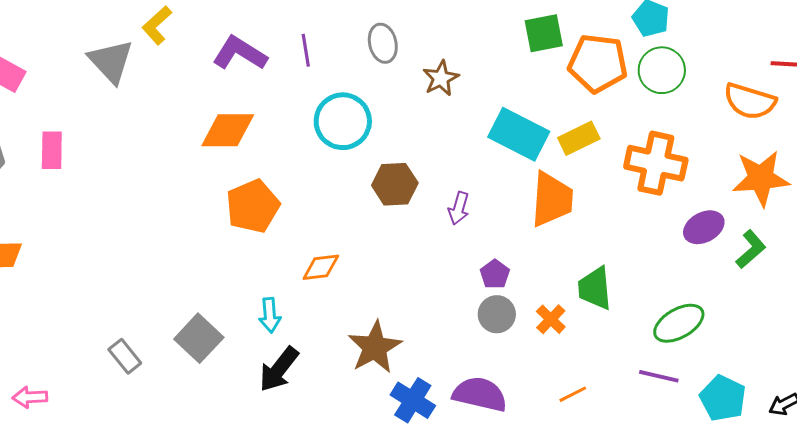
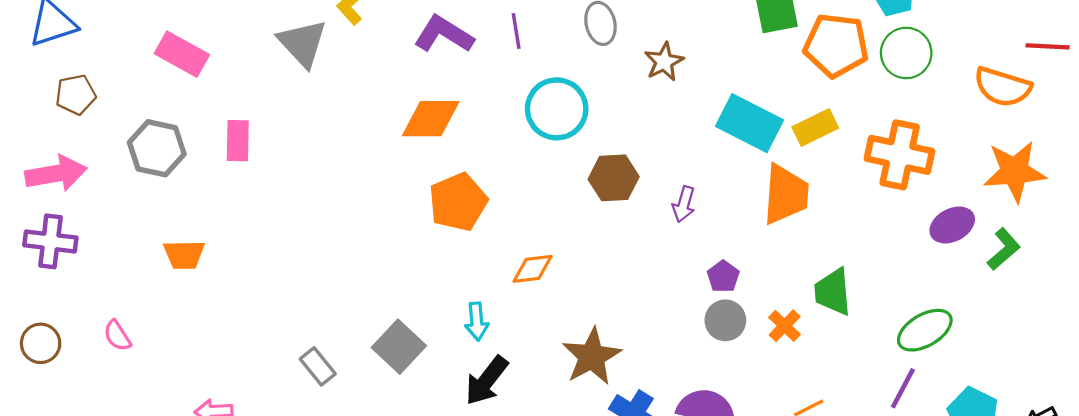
purple line: (659, 376) -> (903, 388), turned -75

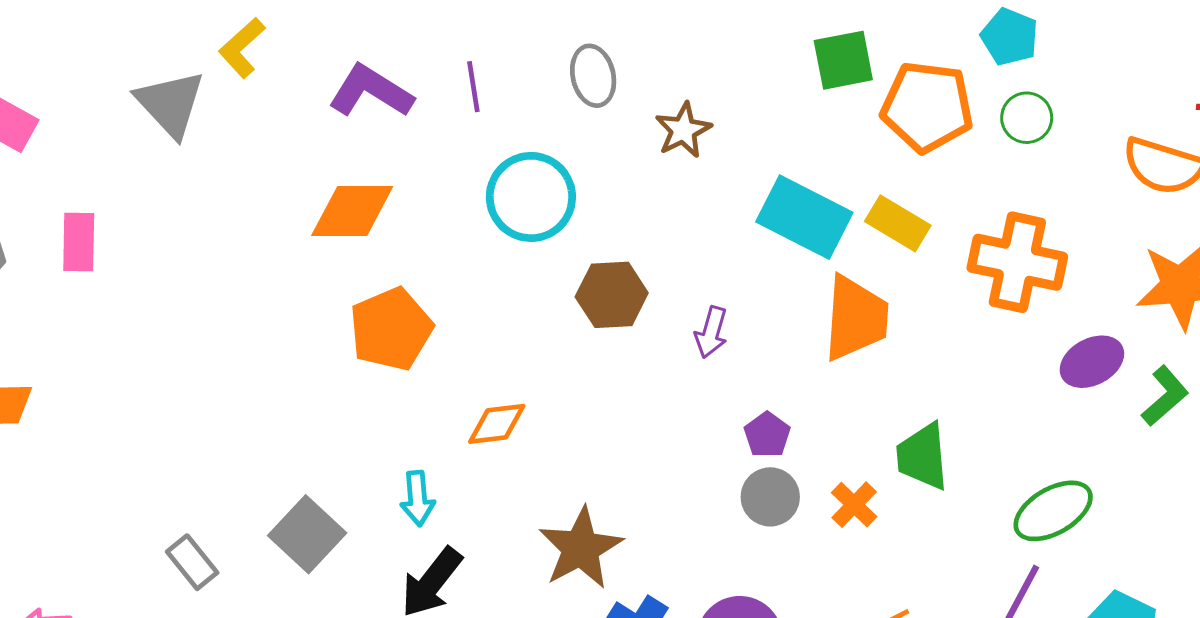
green circle: (906, 53) -> (1027, 118), size x0.7
yellow rectangle: (815, 127) -> (898, 223), turned 57

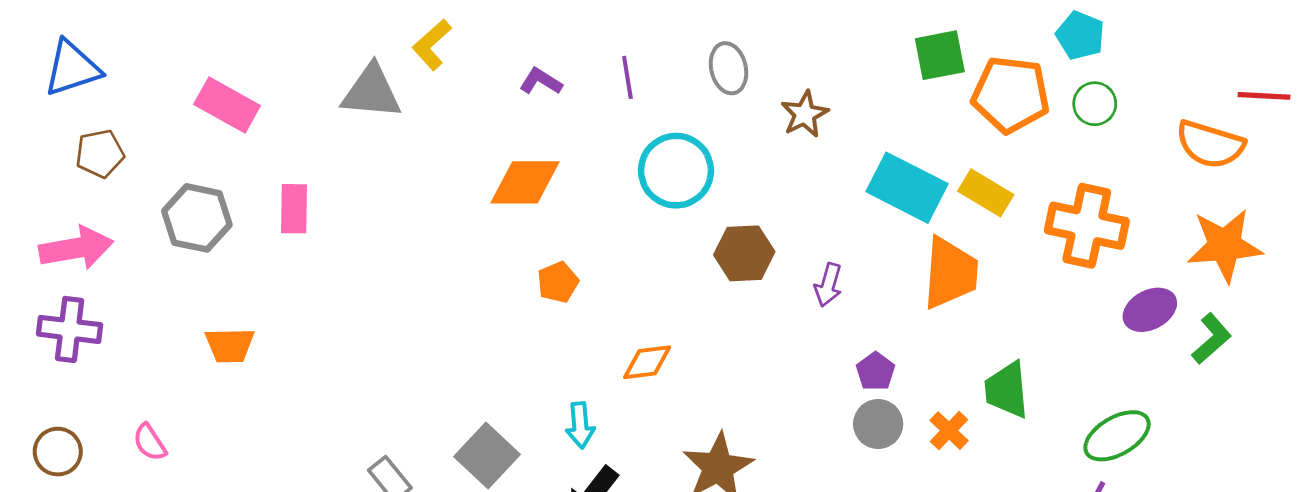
purple L-shape: (371, 91) -> (541, 81), size x0.6
gray triangle: (170, 104) -> (371, 92), turned -42
orange pentagon: (391, 329) -> (558, 282), size x0.6

